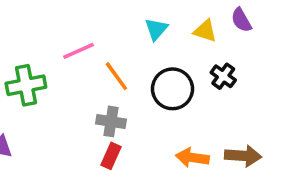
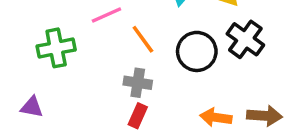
black cross: (223, 76) -> (245, 39), size x1.5

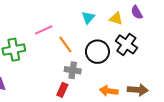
gray cross: (138, 83) -> (73, 70), moved

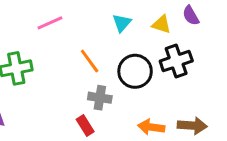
pink line: (44, 30) -> (50, 23), moved
black cross: (126, 44) -> (176, 61), turned 35
red rectangle: (62, 90) -> (85, 126), turned -56

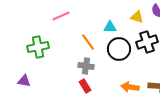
cyan triangle: (122, 23) -> (110, 27), moved, turned 48
gray cross: (100, 98) -> (86, 66), moved

